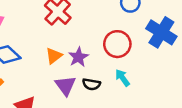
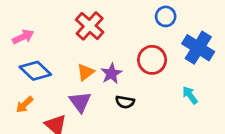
cyan arrow: (123, 78) -> (190, 95), moved
purple triangle: (65, 86) -> (80, 102), moved

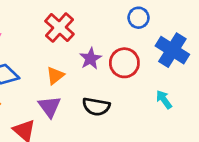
purple star: (111, 73) -> (91, 59), moved
black semicircle: (125, 102) -> (96, 107), size x1.4

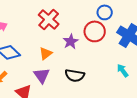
red circle: (124, 63) -> (95, 31), moved

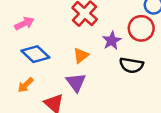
black semicircle: (75, 75) -> (131, 65), moved

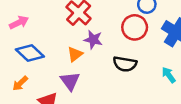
purple star: (112, 41) -> (93, 40), moved, turned -30

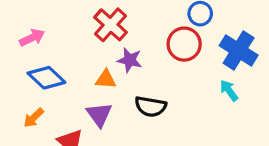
orange triangle: (75, 54) -> (106, 79), turned 42
black semicircle: (125, 64) -> (151, 107), moved
cyan arrow: (169, 75) -> (229, 91), moved

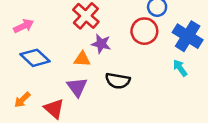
orange arrow: (34, 118) -> (22, 100), moved

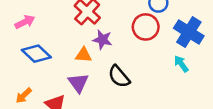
black semicircle: (118, 81) -> (119, 76), turned 40

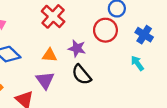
blue cross: (189, 32) -> (144, 35), size x0.7
purple star: (102, 40) -> (77, 48), moved

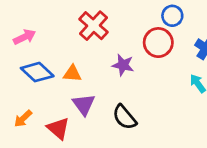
orange triangle: (50, 55) -> (72, 74), moved
black semicircle: (82, 75) -> (124, 117), moved

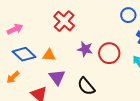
blue circle: (172, 16) -> (128, 15), moved
red circle: (158, 43) -> (109, 53), moved
orange arrow: (23, 119) -> (13, 77), moved

